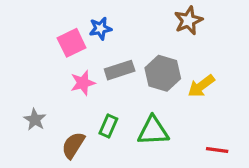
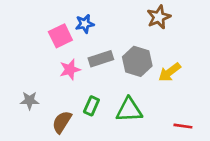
gray star: (35, 120) -> (30, 100), turned -30

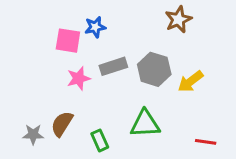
pink square: (60, 36) -> (68, 41), turned 35
gray star: (30, 100) -> (33, 134), moved
green rectangle: (91, 106) -> (100, 140), moved, turned -48
brown semicircle: (62, 122) -> (62, 124), moved

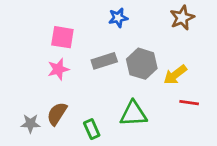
brown star: (178, 19) -> (182, 18), moved
blue star: (95, 27) -> (118, 18), moved
pink star: (79, 78) -> (58, 69), moved
red line: (206, 142) -> (189, 103), moved

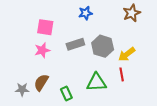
red line: (189, 103) -> (122, 74), moved, turned 72

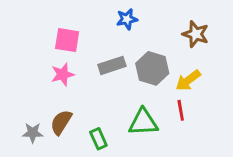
brown star: (132, 13) -> (196, 34), moved, turned -30

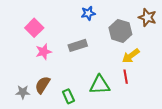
brown star: (196, 34) -> (147, 17), moved
pink square: (67, 40) -> (34, 28), moved, turned 36
gray hexagon: (152, 68) -> (120, 31), moved

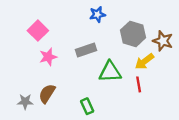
brown star: (147, 17) -> (163, 41), moved
green triangle: (100, 85) -> (110, 72), moved
green rectangle: (68, 96) -> (87, 106), moved

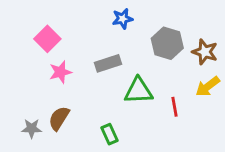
yellow arrow: (144, 61) -> (208, 87), moved

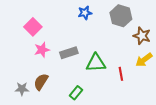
gray hexagon: (167, 43) -> (121, 16), moved
gray rectangle: (108, 63) -> (69, 53), moved
green rectangle: (109, 134) -> (76, 93), turned 64

